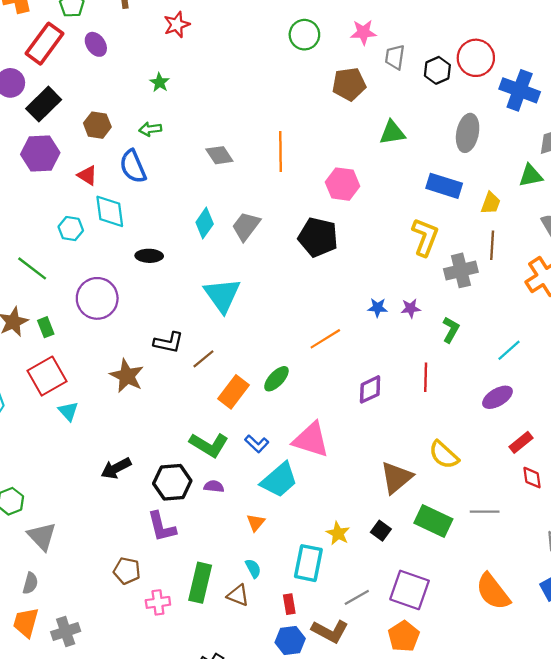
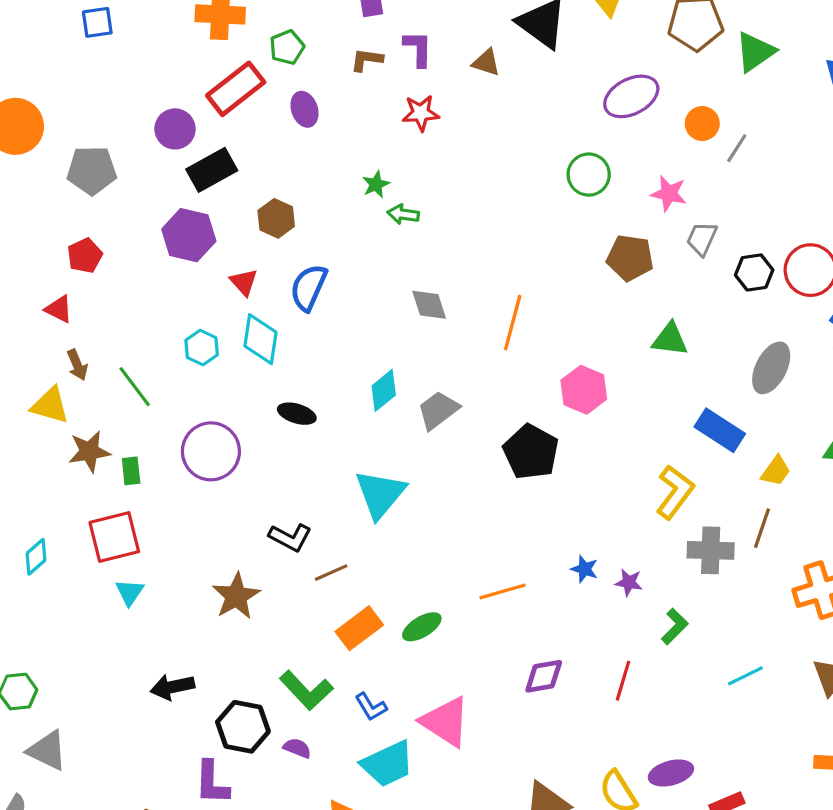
green arrow: (150, 129) -> (403, 214), moved
blue semicircle: (133, 167) -> (309, 287), turned 32
brown star: (127, 376) -> (236, 596), moved
purple ellipse: (497, 397) -> (671, 773), moved
gray triangle: (42, 536) -> (47, 751), turned -36

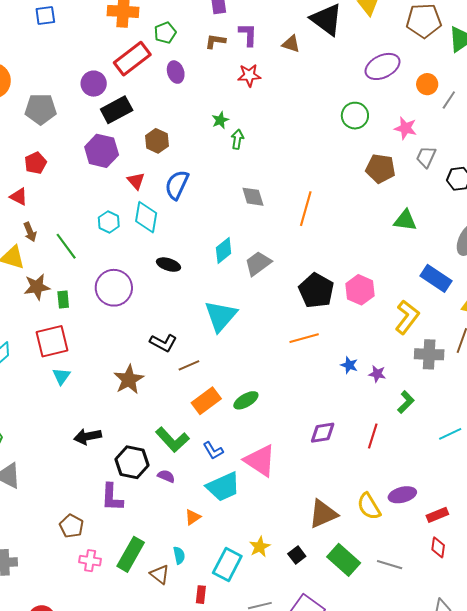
green arrow: (403, 214) -> (237, 139), turned 90
pink hexagon: (584, 390) -> (360, 290), moved
orange line: (503, 591) -> (304, 338), moved

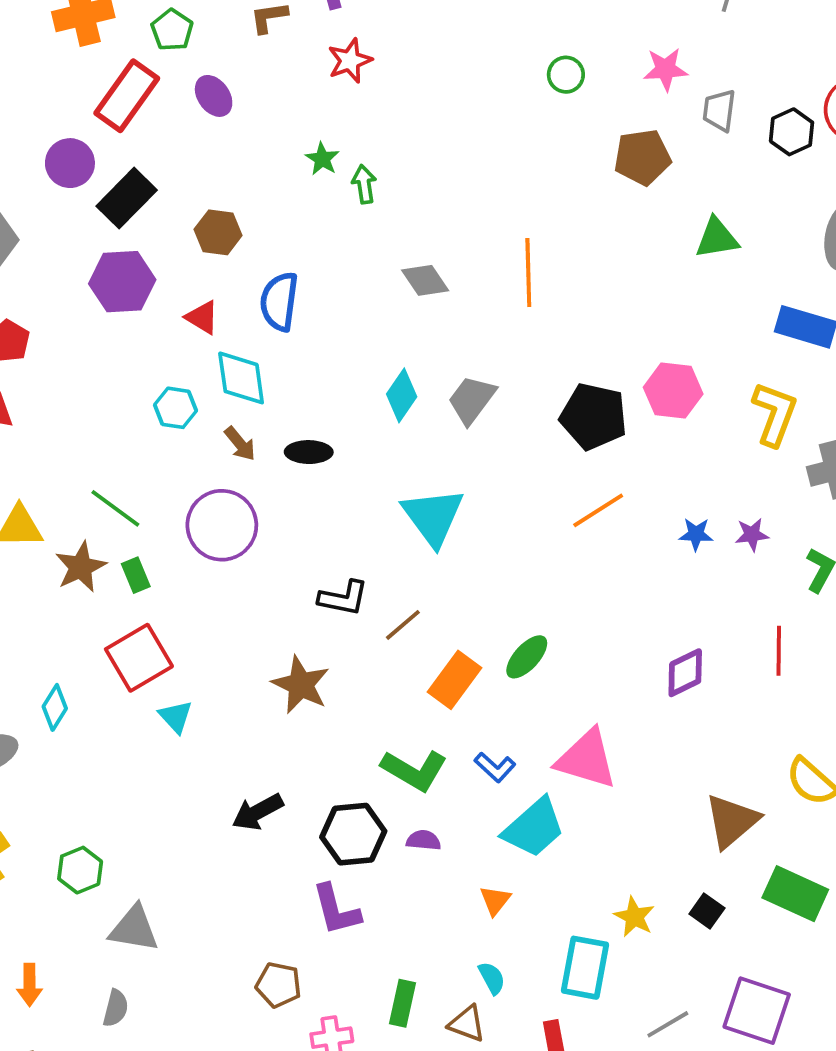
green circle: (355, 116) -> (566, 75), size x0.7
brown arrow: (30, 232) -> (240, 444), moved
green line: (66, 246) -> (115, 508), moved
green rectangle: (131, 554) -> (403, 1003), size x0.7

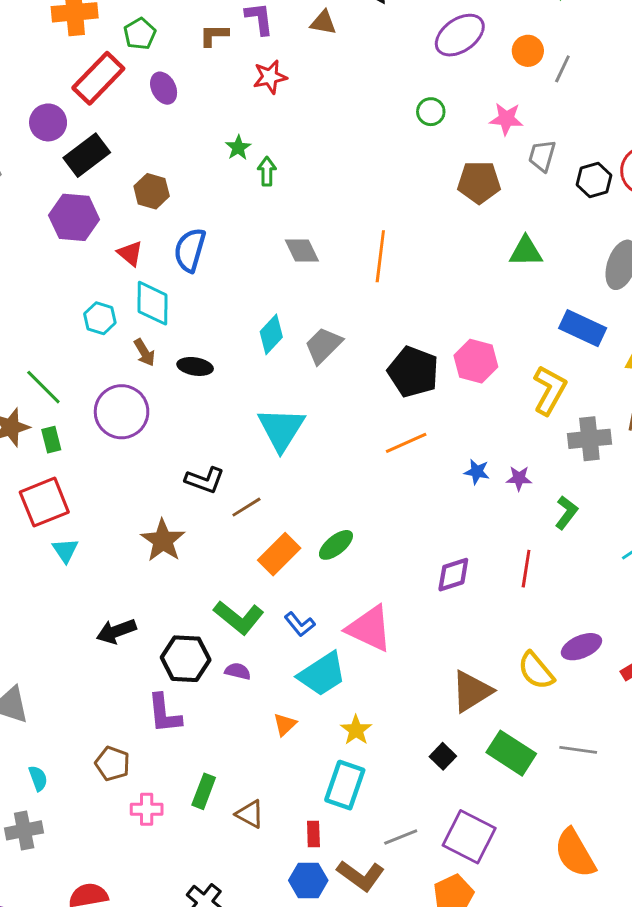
yellow star: (634, 917) -> (356, 730), moved
cyan semicircle: (492, 978) -> (38, 778), moved

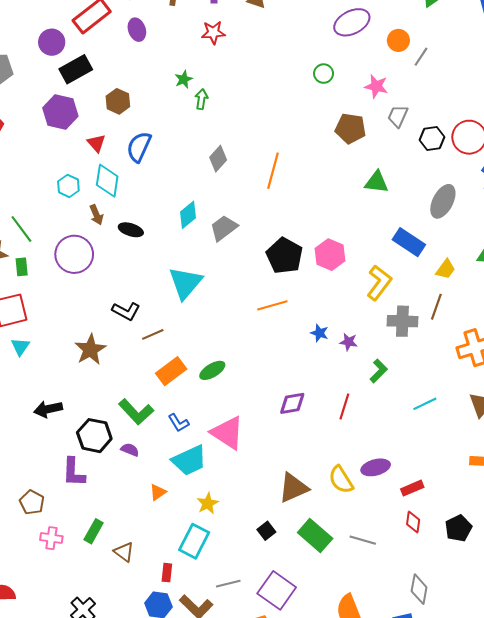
gray diamond: (302, 251) -> (218, 159), turned 60

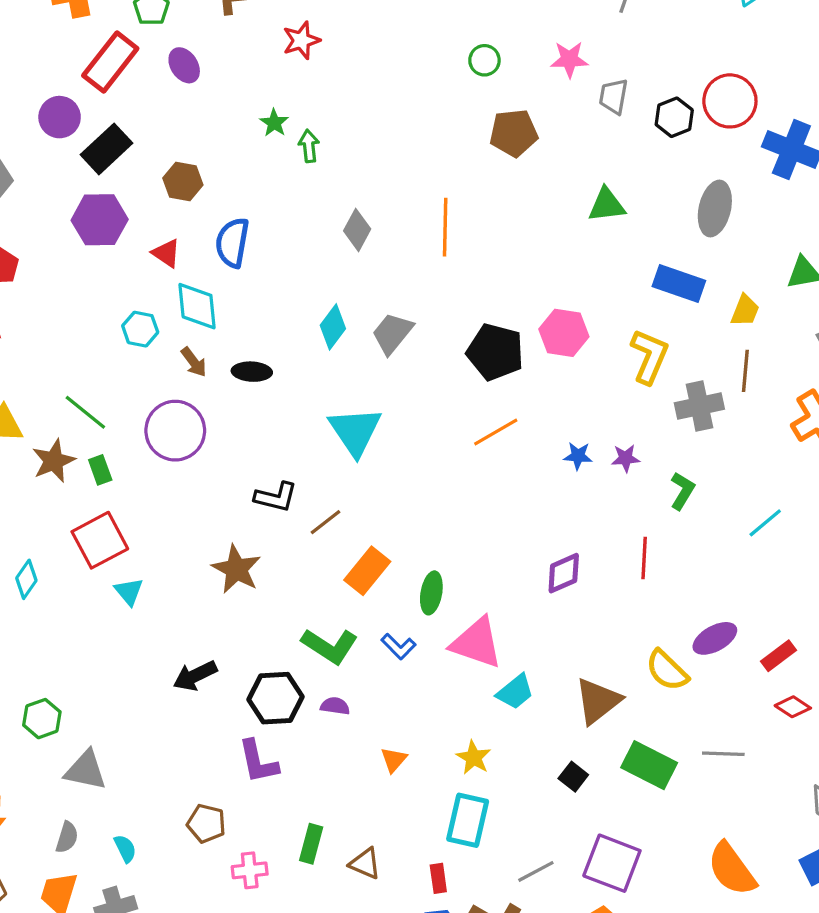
brown pentagon: (350, 128) -> (514, 133), moved
green ellipse: (212, 370) -> (431, 593), moved, turned -35
cyan trapezoid: (189, 460) -> (515, 692), moved, size x0.7
red diamond: (413, 522) -> (793, 707), turned -50

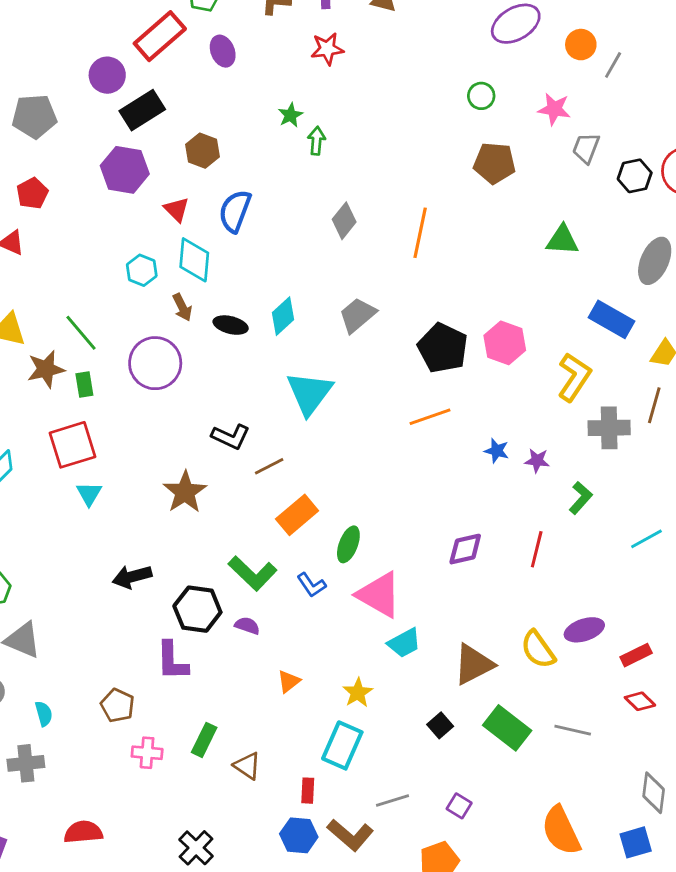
cyan diamond: (333, 327) -> (283, 316), moved
purple square: (612, 863) -> (459, 806), size x0.5

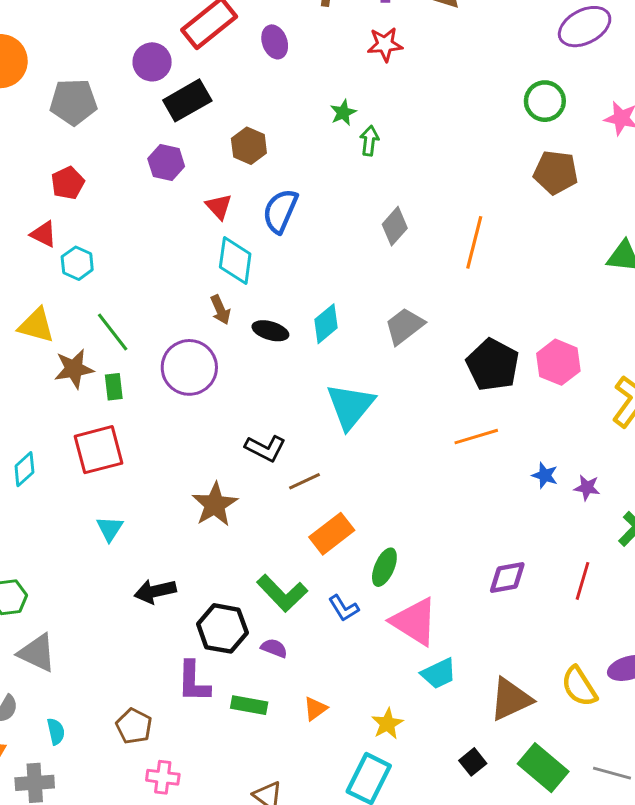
green circle: (481, 96) -> (545, 101), size x1.4
purple hexagon: (125, 170) -> (166, 163), size x0.7
cyan hexagon: (142, 270) -> (77, 263), moved
cyan triangle: (89, 494) -> (110, 529), moved
green rectangle: (204, 740) -> (249, 705), moved, turned 72

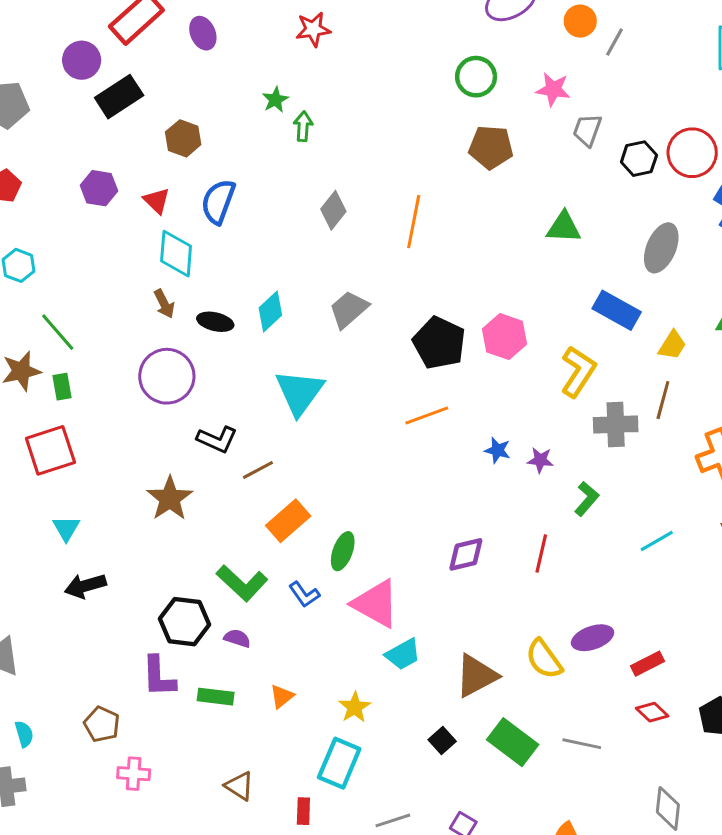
purple hexagon: (166, 163) -> (99, 188), moved
purple circle: (189, 367) -> (167, 376), moved
black arrow: (155, 591) -> (85, 586), moved

